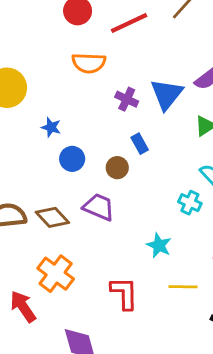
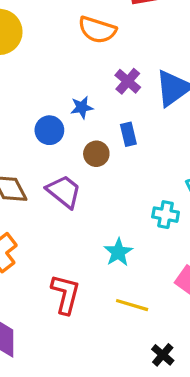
blue star: (51, 127) -> (82, 107), moved, turned 30
cyan cross: (190, 203) -> (166, 215), turned -30

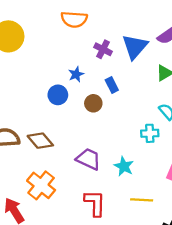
purple trapezoid: (64, 191) -> (88, 159), moved

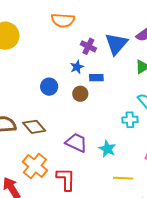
blue star: (76, 74) -> (77, 67), moved
blue rectangle: (112, 85) -> (96, 78), turned -64
red L-shape: (95, 203) -> (66, 179), moved

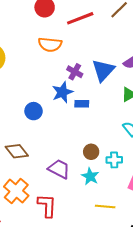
blue star: (77, 67) -> (62, 92), size x1.5
brown circle: (80, 94) -> (91, 152), moved
cyan cross: (130, 120) -> (114, 160), moved

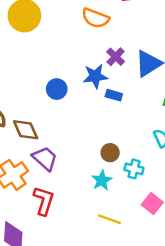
purple trapezoid: (59, 169) -> (45, 159), moved

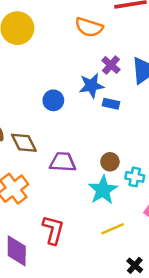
purple trapezoid: (45, 159) -> (63, 162), moved, turned -36
cyan star: (102, 180) -> (103, 190), size x1.4
red L-shape: (44, 201) -> (53, 230), moved
yellow line: (110, 219) -> (113, 229), turned -40

